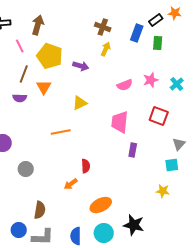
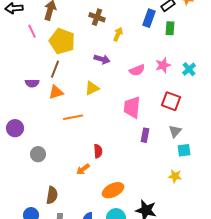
brown cross: (103, 27) -> (97, 17), moved
purple arrow: (81, 66) -> (102, 59), moved
brown line: (24, 74) -> (55, 69), moved
orange triangle: (44, 87) -> (56, 92), moved, turned 42
gray triangle: (179, 144) -> (175, 131), moved

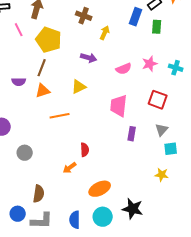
cyan cross: (189, 69) -> (176, 68), turned -32

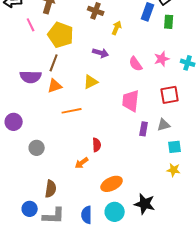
pink semicircle: (124, 69) -> (136, 64), turned 77
purple semicircle: (19, 82) -> (31, 77), size x1.5
red square: (158, 100) -> (170, 95), turned -30
gray triangle: (162, 130) -> (164, 125), moved, turned 32
cyan square: (171, 149) -> (175, 147), moved

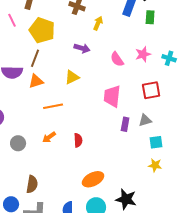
orange arrow: (82, 163) -> (49, 137), moved

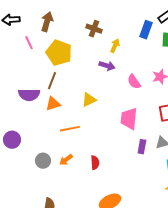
purple arrow: (82, 48) -> (107, 66), moved
gray circle: (18, 143) -> (43, 161), moved

